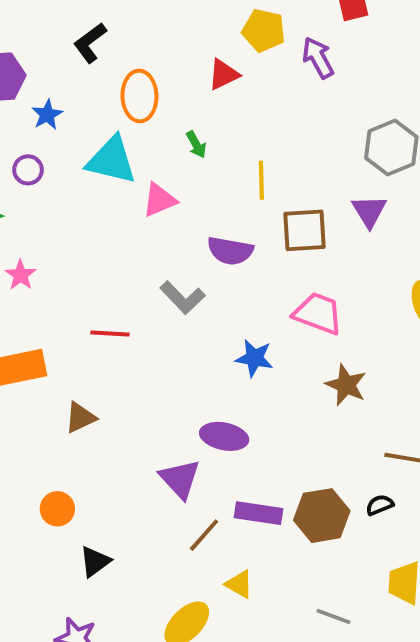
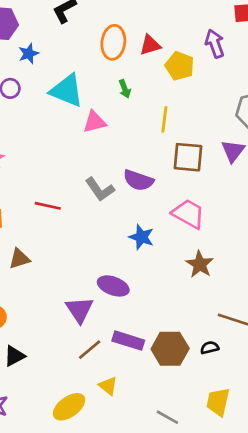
yellow pentagon: (264, 30) -> (180, 66), moved
orange ellipse: (139, 96) -> (113, 42), moved
purple semicircle: (230, 251) -> (138, 180), moved

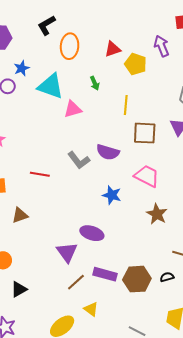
orange ellipse: (113, 42) -> (70, 46), moved
blue star: (29, 54) -> (22, 68), moved

